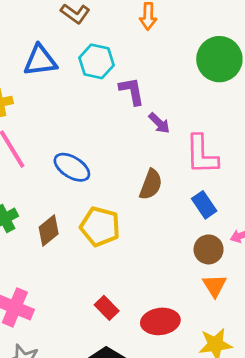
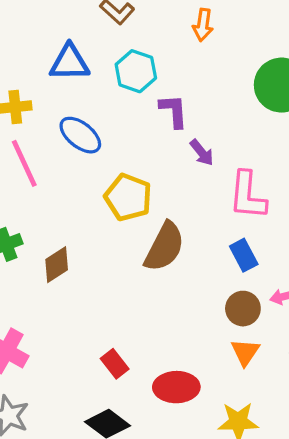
blue ellipse: (72, 167) -> (80, 135), moved
brown semicircle: (151, 184) -> (164, 247), moved, size x1.4
yellow pentagon: (100, 227) -> (128, 197), moved

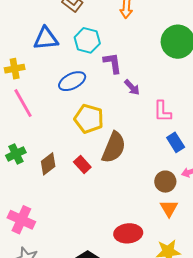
blue ellipse: (80, 135) -> (72, 81), moved, turned -60
pink L-shape: (248, 195) -> (162, 111), size x0.7
blue rectangle: (244, 255) -> (176, 142), moved
red rectangle: (115, 364) -> (82, 165), moved

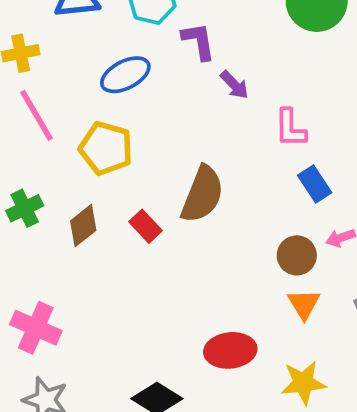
yellow pentagon: (89, 119) -> (106, 148), moved

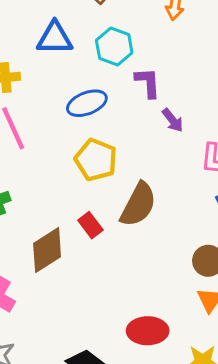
yellow pentagon: (106, 148) -> (96, 160), moved
brown diamond: (83, 226) -> (47, 250), moved, size x1.4

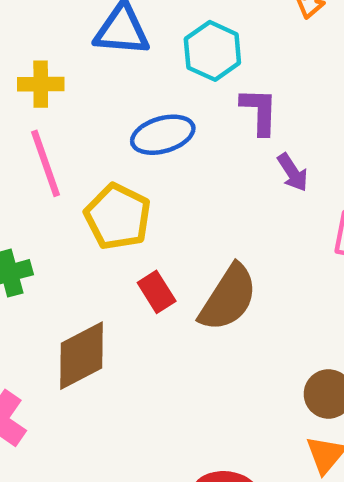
yellow pentagon: (96, 160) -> (118, 217), moved
red rectangle: (90, 225) -> (157, 292), moved

